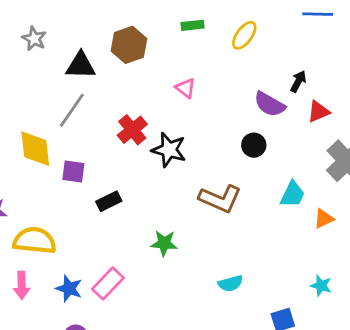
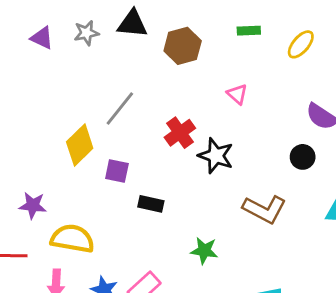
gray star: (34, 39) -> (86, 33), turned 30
black triangle: (81, 65) -> (132, 24), moved
yellow diamond: (35, 149) -> (80, 145), turned 48
black rectangle: (109, 201) -> (151, 204), turned 35

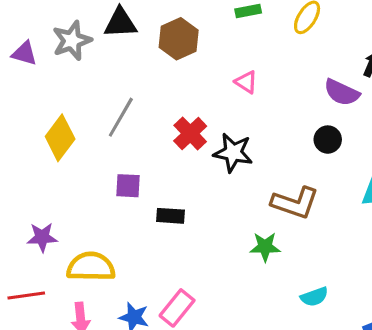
gray star: (86, 33) -> (72, 41), size x1.4
yellow diamond: (80, 145) -> (60, 138), moved
green star: (204, 251) -> (265, 247), moved

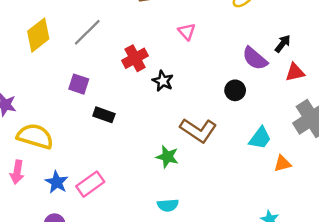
black star: (233, 153) -> (163, 81), size x0.7
cyan semicircle: (314, 297) -> (168, 205), moved

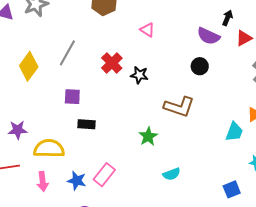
black rectangle: (104, 115) -> (86, 124), moved
cyan trapezoid: (260, 138) -> (234, 132), moved
green star: (167, 157) -> (148, 136), moved, turned -30

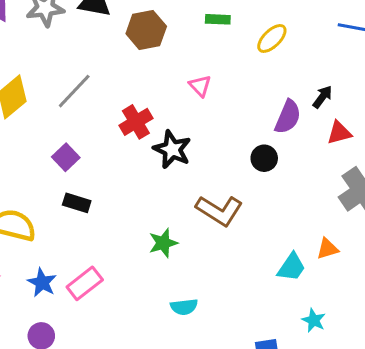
purple semicircle: (208, 36) -> (288, 117), turned -105
black star: (139, 75) -> (172, 149), size x1.4
purple square: (72, 97) -> (66, 157), turned 30

